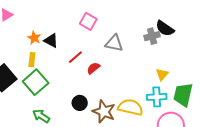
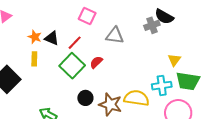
red line: (75, 57) -> (75, 43), moved
yellow triangle: (162, 74) -> (174, 60), moved
green square: (36, 82) -> (72, 66), moved
green trapezoid: (183, 95) -> (188, 81), turned -90

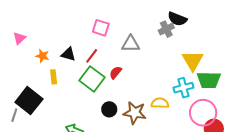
orange star: (35, 37) -> (42, 56), moved
yellow triangle: (174, 60) -> (193, 61), size x1.6
yellow semicircle: (136, 98) -> (160, 103), size x0.7

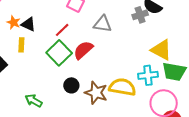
black triangle: (68, 54) -> (28, 24), moved
yellow triangle: (193, 61) -> (161, 50), turned -40
red semicircle: (115, 73) -> (83, 50), size x1.5
yellow semicircle: (160, 103) -> (122, 87), size x1.5

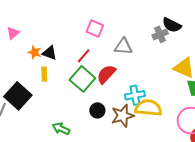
cyan cross: (148, 75) -> (135, 95), moved
brown star: (96, 93) -> (123, 116), turned -30

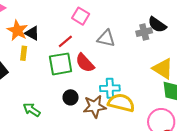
orange star: (35, 52) -> (17, 30), size x1.5
red semicircle: (106, 74) -> (85, 63), turned -95
green square: (82, 79) -> (61, 64), turned 30

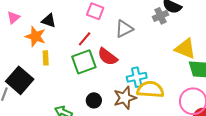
black triangle: (32, 33) -> (49, 21), moved
gray triangle: (106, 38) -> (124, 29), turned -30
black circle: (71, 97) -> (94, 100), moved

